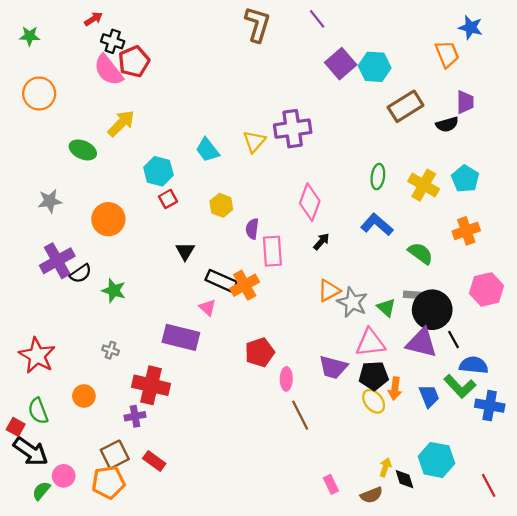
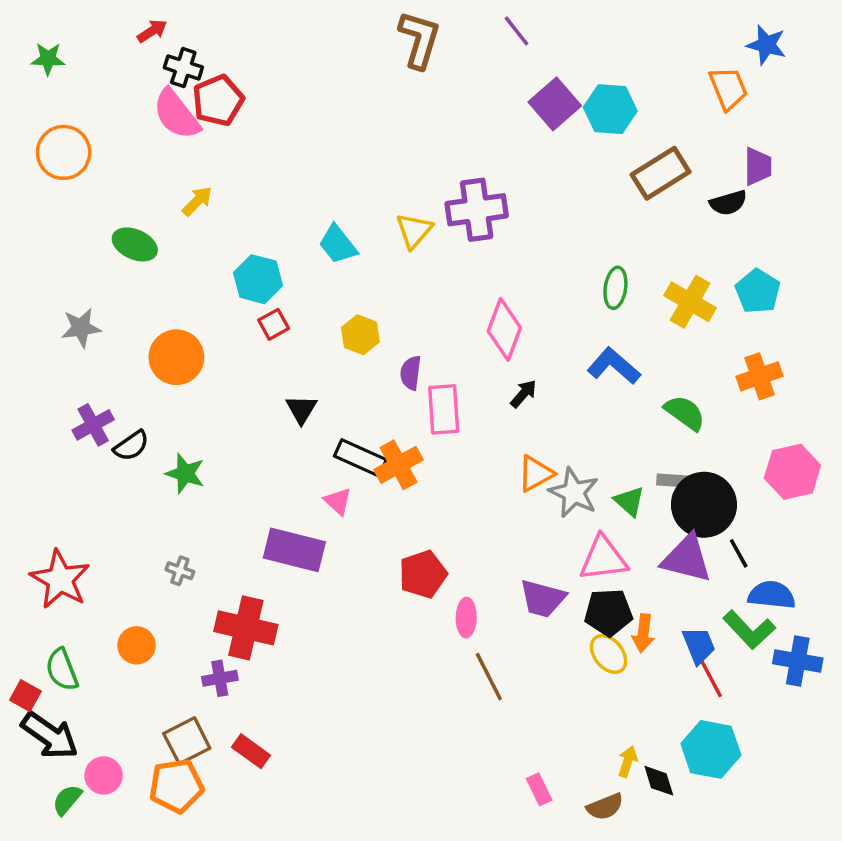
yellow arrow: (121, 123) -> (197, 201), size x0.7
purple cross: (57, 261) -> (93, 425), size x0.7
red line: (489, 485) -> (711, 678), moved

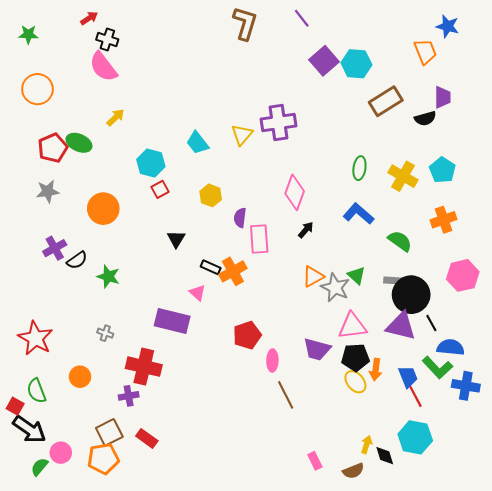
red pentagon: (218, 100) -> (53, 148), moved
black rectangle: (360, 458) -> (211, 267), size x0.7
green triangle: (629, 501) -> (356, 275), moved

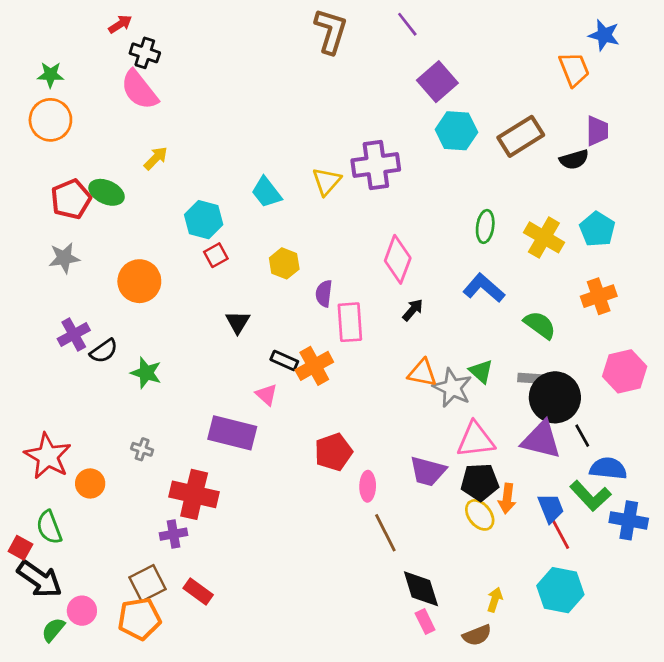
green star: (28, 34) -> (50, 75), moved
cyan hexagon: (356, 64) -> (456, 131), moved
orange triangle: (313, 276) -> (422, 373), turned 40
orange circle: (80, 377) -> (90, 483), moved
black diamond: (385, 456) -> (421, 589), moved, size x1.5

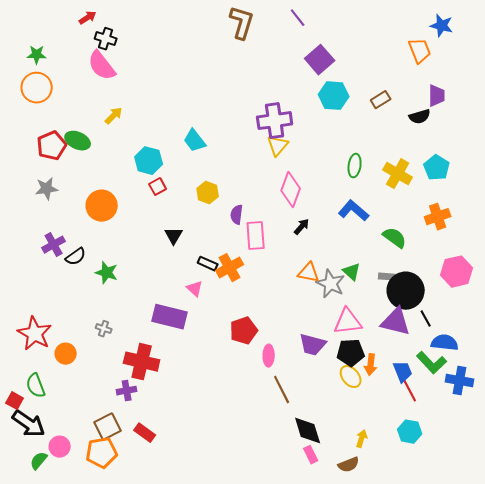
brown rectangle: (521, 136) -> (381, 100), size x0.6
yellow triangle: (327, 181) -> (278, 146), moved
cyan hexagon: (560, 590) -> (410, 432), size x0.7

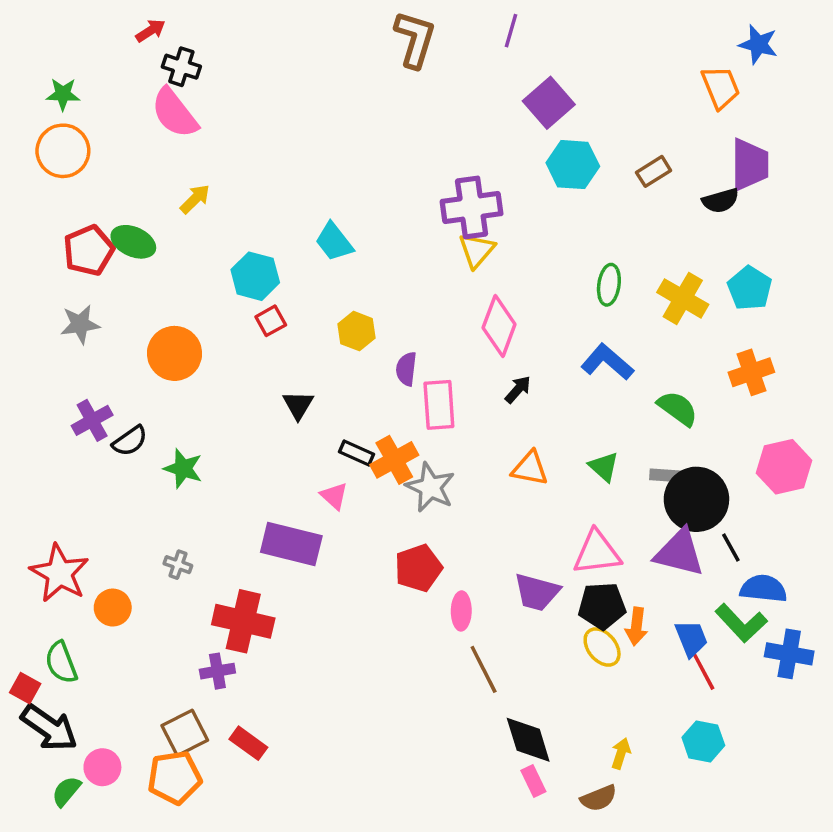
purple line: (298, 18) -> (511, 31), turned 54
purple trapezoid: (437, 96) -> (750, 165), size x1.4
gray star: (331, 284) -> (430, 487), moved

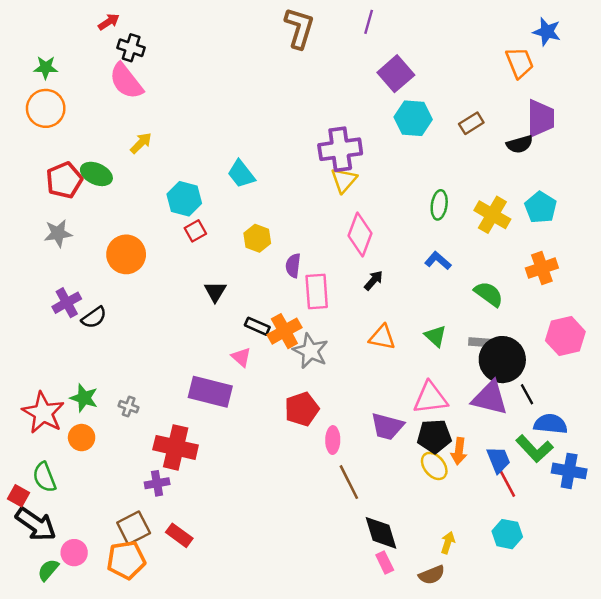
blue L-shape: (607, 362) -> (438, 261), size x0.7
green star: (183, 468) -> (84, 398), moved

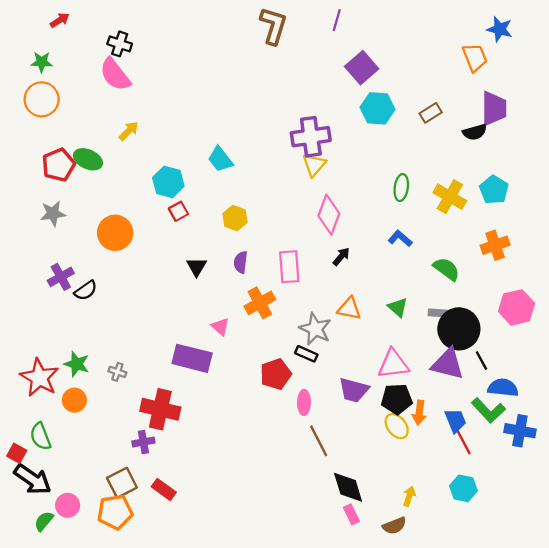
red arrow: (109, 22) -> (60, 20), moved
purple semicircle: (293, 266) -> (241, 262), moved
black rectangle: (257, 326) -> (306, 354), moved
gray star: (310, 351) -> (315, 329), moved

